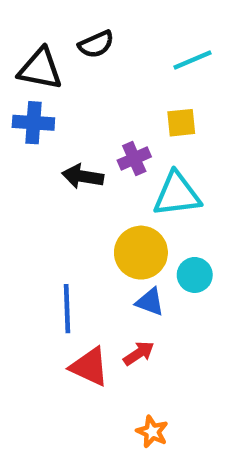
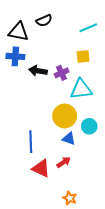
black arrow: (83, 176) -> (38, 71), moved

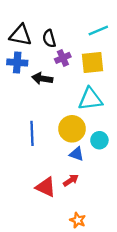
black semicircle: (44, 21) -> (49, 39), moved, turned 98
yellow square: (83, 56) -> (93, 63), size x1.5
purple cross: (62, 73) -> (63, 58), moved
blue line: (31, 142) -> (32, 133), moved

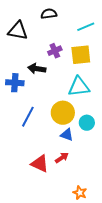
black semicircle: (49, 39) -> (49, 14), moved, turned 98
blue cross: (17, 63) -> (15, 83), moved
blue line: (32, 133) -> (28, 117), turned 30
orange star: (78, 220) -> (80, 193), moved

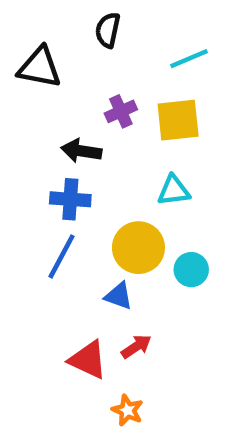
black semicircle: (49, 14) -> (108, 30), turned -70
blue cross: (15, 83) -> (70, 199), moved
cyan triangle: (79, 87) -> (174, 190), size x0.7
blue triangle: (67, 135) -> (119, 296), moved
orange star: (80, 193) -> (127, 410), moved

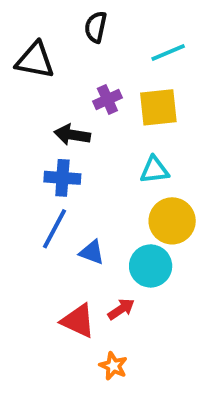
yellow circle: (138, 248) -> (172, 221), moved
cyan circle: (191, 270) -> (151, 266), moved, size x1.4
blue triangle: (119, 296) -> (92, 252), moved

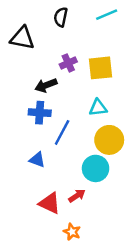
cyan line: (168, 52) -> (107, 15), moved
black arrow: (72, 135) -> (46, 85), turned -30
blue line: (55, 229) -> (62, 132), moved
blue triangle: (92, 252) -> (37, 160), moved

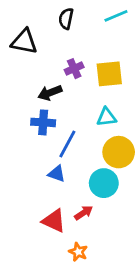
blue triangle: (37, 160) -> (57, 174), moved

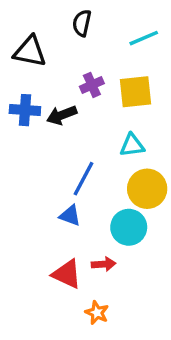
cyan line: (116, 16) -> (144, 38), moved
blue cross: (43, 122) -> (25, 110), moved
red arrow: (84, 213) -> (104, 264), turned 30

